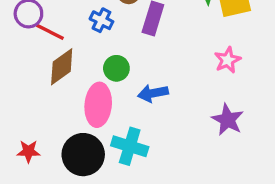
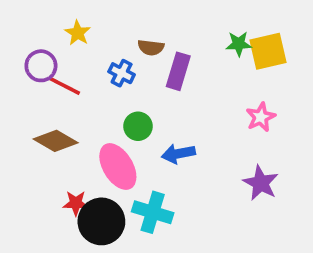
brown diamond: (62, 67) -> (56, 141), moved, turned 66
pink ellipse: (98, 105) -> (118, 167), turned -36
red star: (28, 151) -> (76, 203), moved

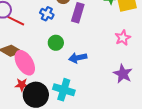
pink ellipse: (118, 167) -> (25, 63), moved

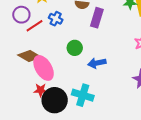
blue cross: (47, 14) -> (56, 19), moved
red line: (16, 21) -> (34, 26), turned -60

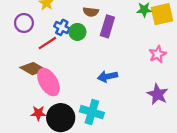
red line: (34, 26) -> (47, 43), moved
green circle: (75, 48) -> (77, 32), moved
red star: (41, 90) -> (38, 113), moved

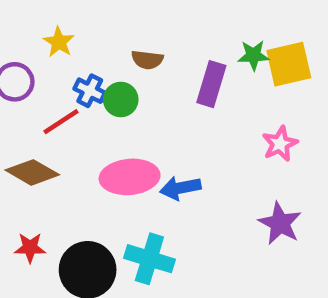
purple rectangle: (107, 26) -> (211, 84), moved
pink ellipse: (48, 82) -> (130, 177), moved, turned -64
red star: (38, 113) -> (30, 248), moved

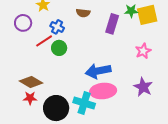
green circle: (121, 100) -> (59, 48), moved
brown diamond: (32, 172) -> (31, 82), moved
pink ellipse: (130, 177) -> (103, 91), moved
blue arrow: (180, 188) -> (98, 71), size x1.4

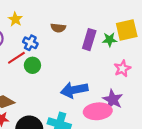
green star: (131, 11) -> (110, 40), moved
purple star: (143, 87) -> (113, 100), moved
pink ellipse: (103, 91) -> (98, 111), moved

